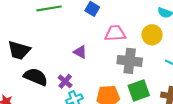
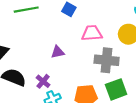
purple triangle: (80, 52) -> (58, 52), turned -40

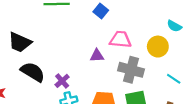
purple triangle: (58, 52) -> (97, 56), moved

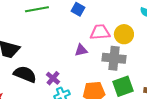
yellow circle: (158, 47) -> (124, 34), moved

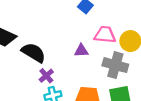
black semicircle: (25, 74) -> (34, 53), moved

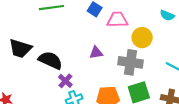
pink trapezoid: (105, 35) -> (117, 20), moved

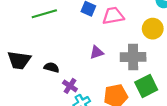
yellow circle: (142, 38) -> (153, 29), moved
black semicircle: (50, 60) -> (52, 67), size x0.6

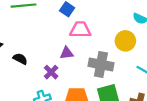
pink trapezoid: (113, 16) -> (80, 30), moved
purple cross: (70, 86) -> (51, 72), moved

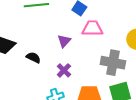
purple triangle: (67, 53) -> (64, 41), moved, turned -40

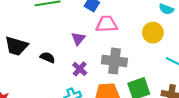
gray cross: (113, 63) -> (114, 61), moved

